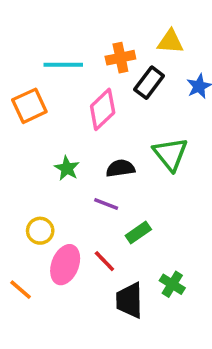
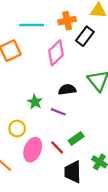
green star: (67, 168) -> (35, 102), moved
green rectangle: (138, 233) -> (76, 139), moved

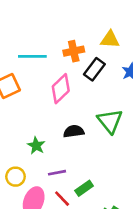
purple line: (58, 112) -> (57, 173), moved, turned -32

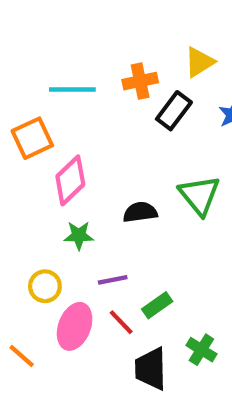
yellow triangle: (110, 39) -> (199, 62), turned -36
pink diamond: (61, 89) -> (70, 180), moved
green star: (36, 146) -> (79, 235), turned -30

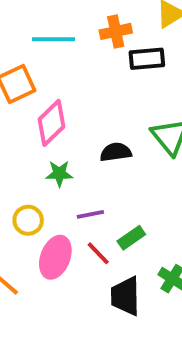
black rectangle: (174, 111) -> (147, 59), turned 48

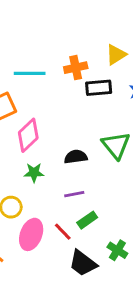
purple line: (90, 214) -> (74, 194), moved
black trapezoid: (125, 296) -> (83, 263), turned -52

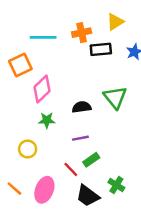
pink ellipse: (31, 234) -> (44, 190), moved

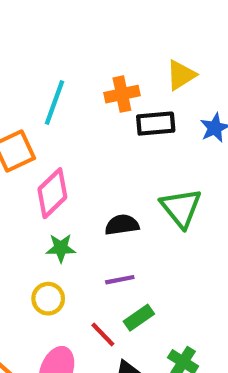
cyan line: (43, 37) -> (54, 102), turned -70
yellow circle: (28, 149) -> (48, 299), moved

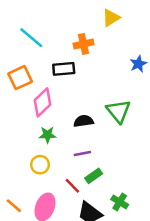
yellow triangle: (181, 75) -> (111, 18), moved
cyan line: (54, 102) -> (31, 38), moved, turned -70
black rectangle: (156, 124) -> (64, 69), moved

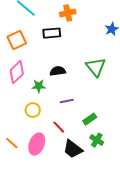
pink diamond: (43, 102) -> (17, 72), moved
black semicircle: (84, 121) -> (58, 71), moved
green rectangle: (94, 176) -> (90, 119), moved

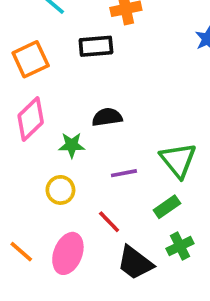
green triangle: (96, 67) -> (178, 160), moved
green cross: (97, 140) -> (180, 246), turned 32

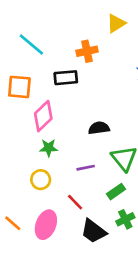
orange square: (31, 59) -> (19, 87), turned 30
black semicircle: (107, 117) -> (99, 128), moved
pink diamond: (31, 119) -> (43, 116), moved

